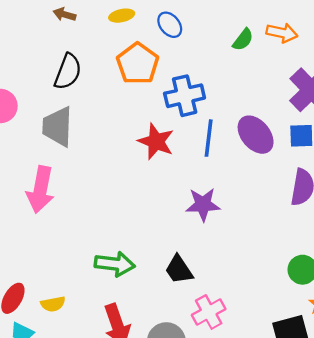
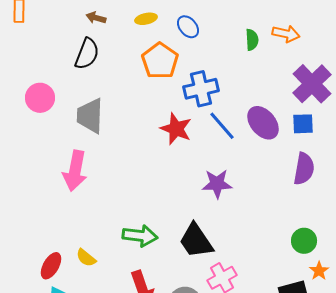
green semicircle: (243, 40) -> (252, 40), turned -40
black semicircle: (68, 72) -> (87, 54), moved
blue line: (209, 138) -> (222, 126), turned -48
black trapezoid: (179, 270) -> (196, 241), size x1.4
yellow semicircle: (53, 304) -> (86, 258), moved, turned 50

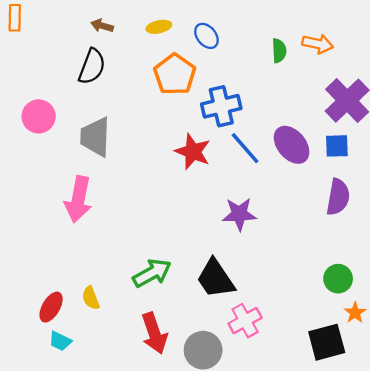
green arrow: (140, 236) -> (152, 273), turned -36
yellow semicircle: (86, 258) -> (91, 298), turned 30

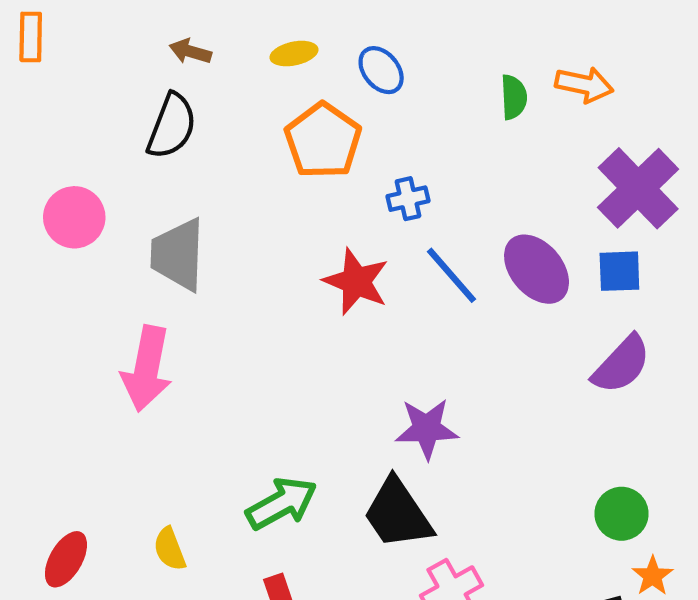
blue cross: (221, 106) -> (408, 199), size x0.6
purple semicircle: (338, 197) -> (622, 364), turned 33
purple star: (239, 214) -> (427, 429), moved
red ellipse: (51, 307) -> (66, 559), moved

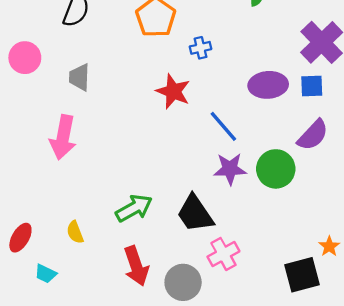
gray trapezoid: (178, 255) -> (79, 77), size x0.7
purple ellipse: (537, 269) -> (268, 85), turned -54
blue line: (452, 275) -> (223, 126), moved
purple star: (427, 429) -> (230, 169), moved
green circle: (622, 514) -> (276, 169), moved, size x1.4

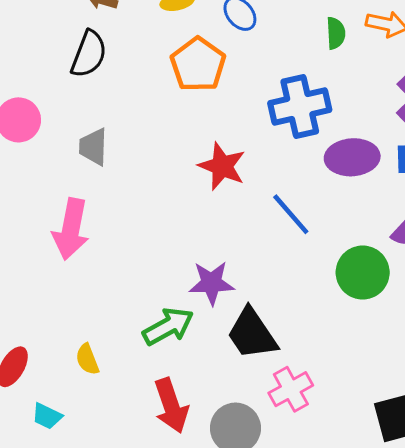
blue cross: (200, 48) -> (300, 106), moved, size x2.0
purple star: (230, 169) -> (212, 283), moved

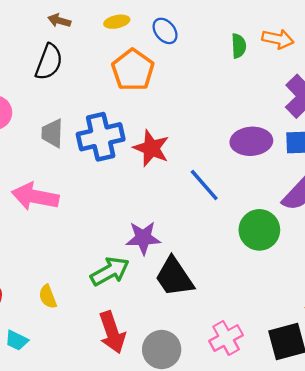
blue cross: (300, 106) -> (101, 137), moved
pink arrow: (71, 229) -> (35, 197), turned 90
pink cross: (291, 389) -> (226, 338), moved

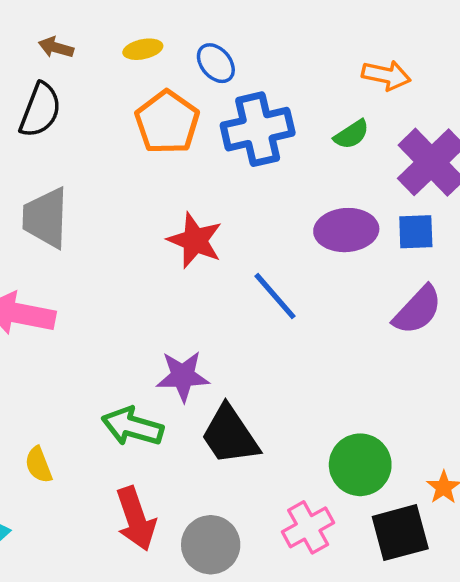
green semicircle: (239, 46) -> (351, 134), moved, turned 60
gray trapezoid: (52, 133) -> (45, 218), size x1.4
blue cross: (101, 137) -> (258, 129), moved
green circle: (259, 230) -> (360, 465), moved
green arrow: (110, 271) -> (132, 427), turned -135

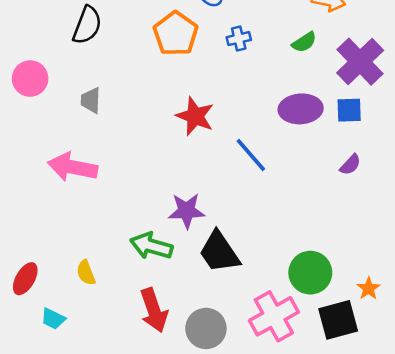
blue cross: (258, 129) -> (239, 39), size x0.5
gray trapezoid: (45, 218) -> (91, 100), size x0.6
purple semicircle: (418, 310) -> (350, 165), size x0.6
pink cross: (308, 527) -> (274, 316), size x1.4

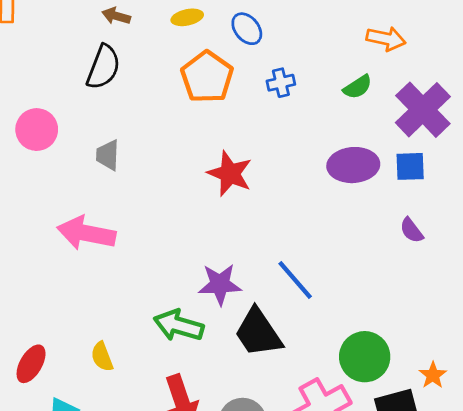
blue line: (251, 155) -> (295, 280), moved
purple semicircle: (350, 165) -> (412, 230), turned 100

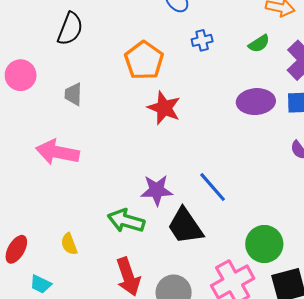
orange pentagon: (207, 77) -> (144, 60), moved

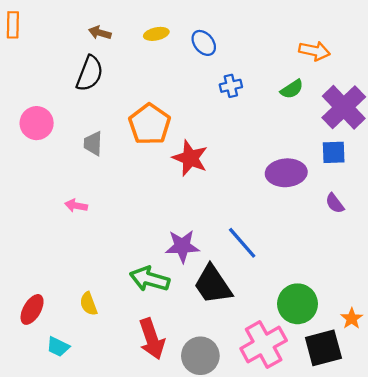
orange pentagon: (144, 60) -> (150, 124), moved
purple ellipse: (256, 102) -> (286, 173), moved
pink arrow: (58, 152) -> (76, 206), size x0.5

